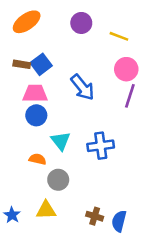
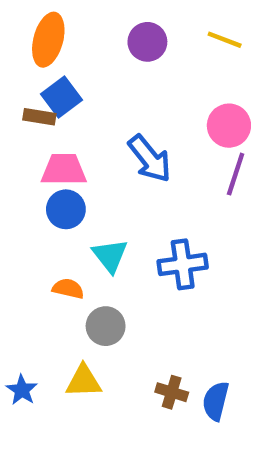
orange ellipse: (27, 22) -> (48, 40), turned -40
yellow line: (119, 36) -> (225, 40), moved
blue square: (41, 64) -> (62, 97), moved

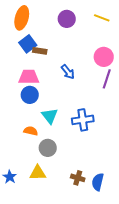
brown rectangle: (39, 117) -> (40, 51), moved
blue arrow: (150, 159) -> (68, 72), size x0.7

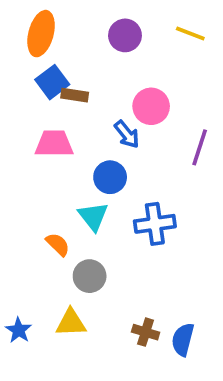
pink circle: (104, 57) -> (151, 106), moved
blue circle: (30, 95) -> (110, 177), moved
orange semicircle: (31, 131) -> (58, 244), turned 32

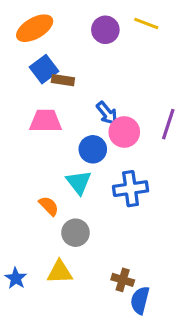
orange ellipse: (41, 34) -> (35, 28), turned 45
yellow line: (190, 34) -> (146, 23), moved
pink circle: (151, 106) -> (124, 132), moved
blue semicircle: (183, 340) -> (140, 300), moved

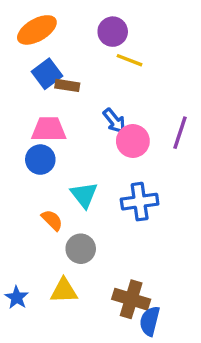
yellow line: (146, 23) -> (129, 60), moved
blue circle: (93, 149) -> (40, 160), moved
brown cross: (123, 280) -> (131, 299), size x1.5

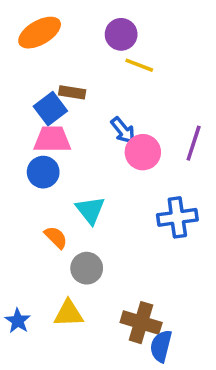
blue square: (47, 74) -> (50, 109), moved
blue cross: (140, 202) -> (177, 217), moved

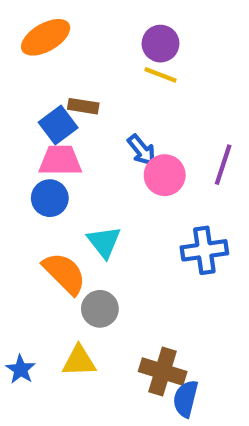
purple circle: (121, 34) -> (160, 44), moved
orange semicircle: (56, 237) -> (64, 273), size x1.6

